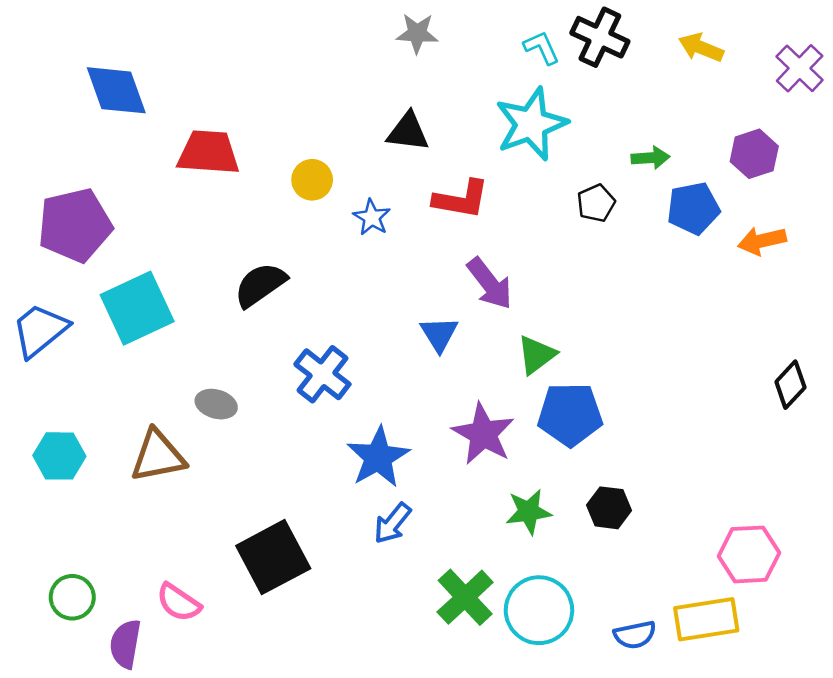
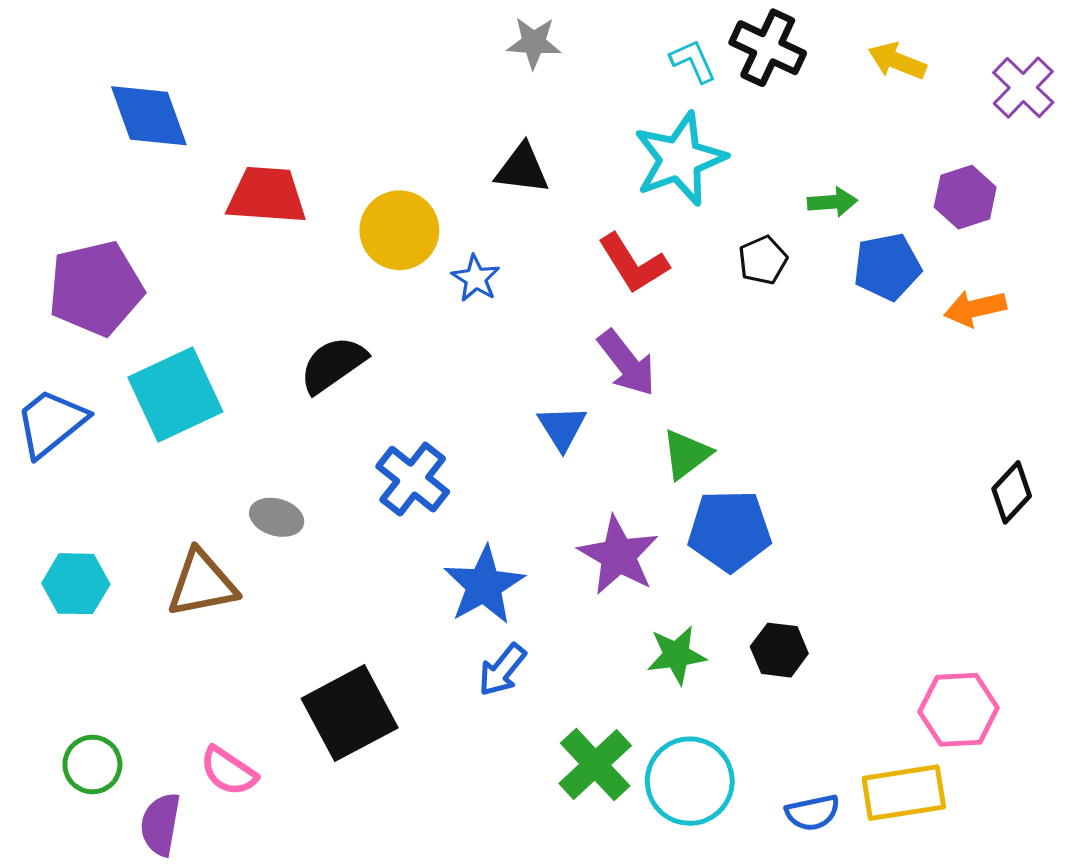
yellow circle: (312, 180) -> (399, 230), size x1.5
red L-shape: (461, 199) -> (633, 263), moved, turned 48

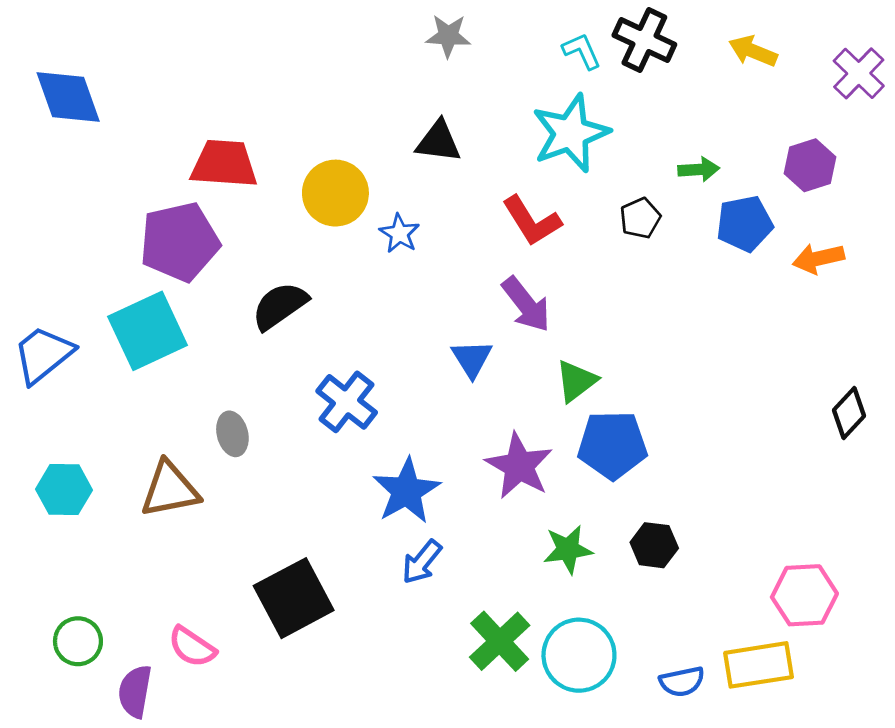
blue diamond: (149, 116) -> (68, 97), moved
purple pentagon: (96, 288) -> (180, 242), moved
gray ellipse: (277, 517) -> (232, 434), turned 60

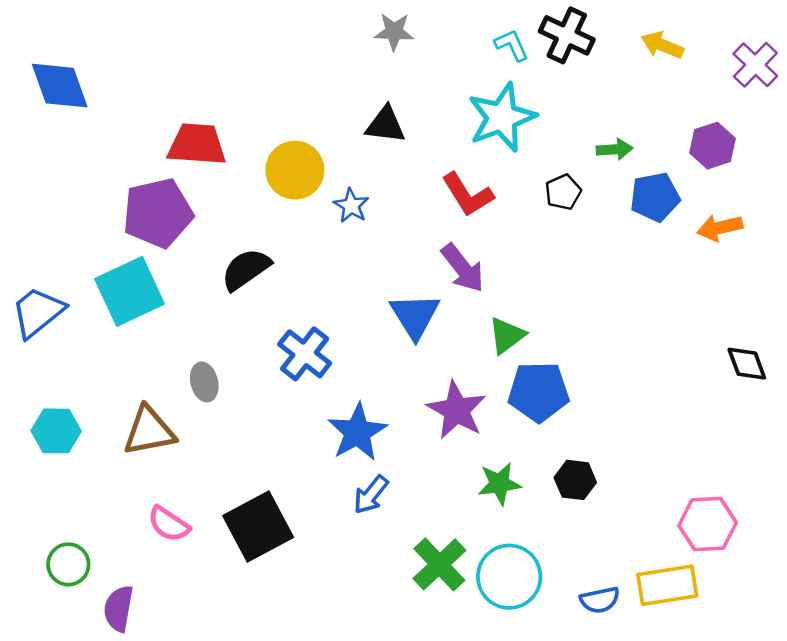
blue triangle: (472, 359) -> (415, 316), size x1.4
black diamond: (849, 413) -> (747, 364), turned -63
pink semicircle: (192, 647) -> (169, 524), moved

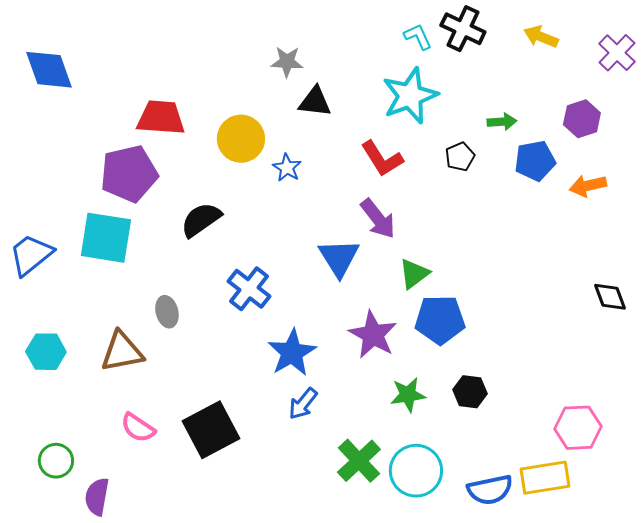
gray star: (394, 32) -> (287, 62), moved
cyan square: (130, 291) -> (106, 238), turned 34
blue semicircle: (600, 600) -> (490, 490), size x1.4

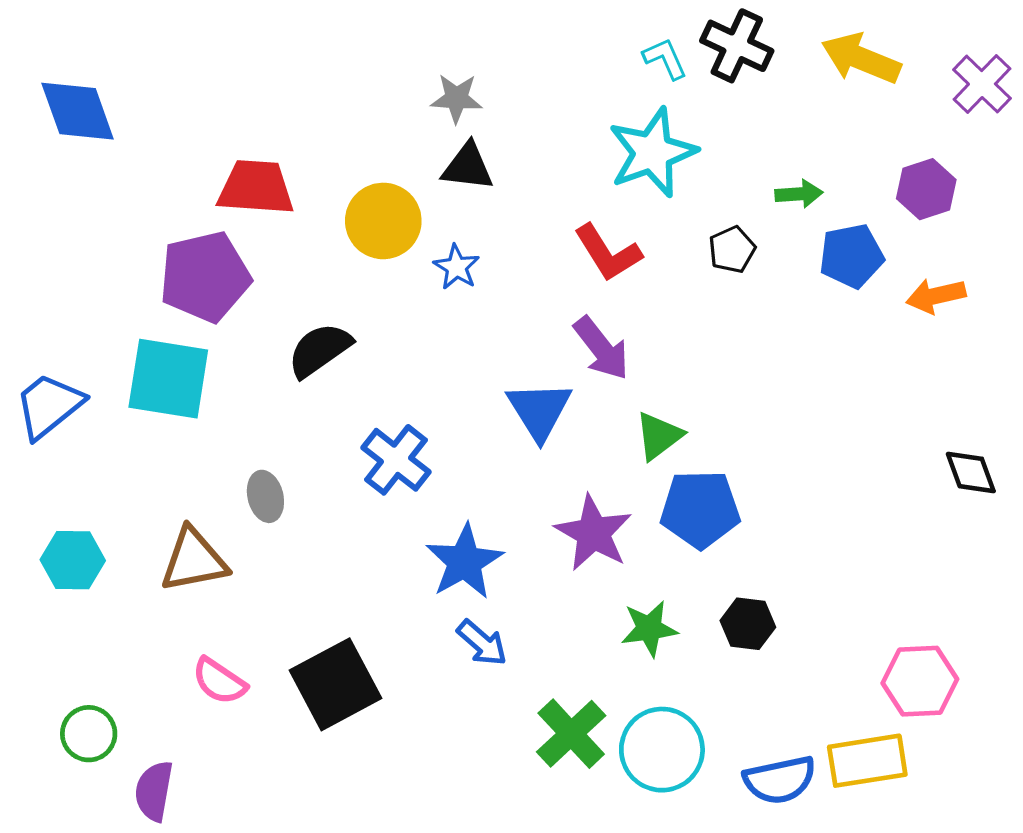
yellow arrow: (541, 37) -> (861, 59), size x1.4
black triangle: (315, 102) -> (468, 167), moved
blue arrow: (303, 404) -> (482, 643), turned -88

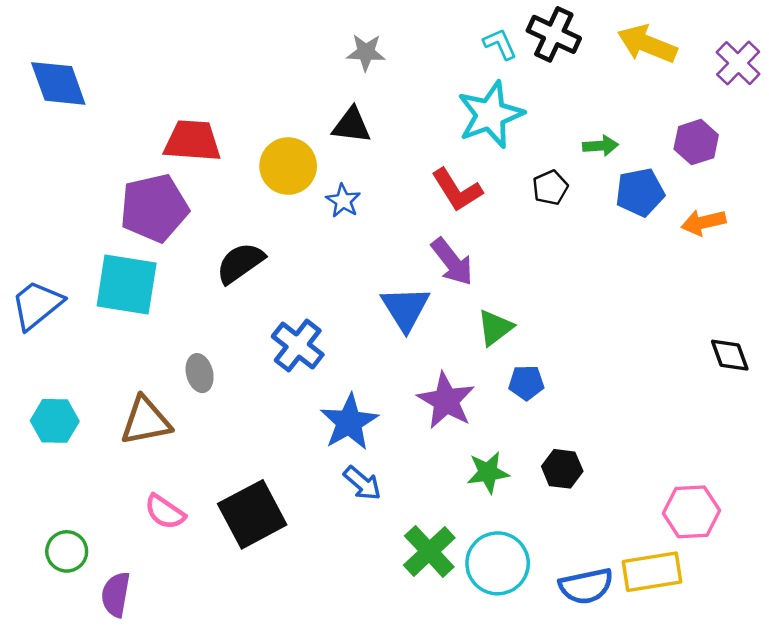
gray star: (457, 98) -> (366, 52), moved
blue pentagon: (700, 509) -> (526, 383), size x0.6

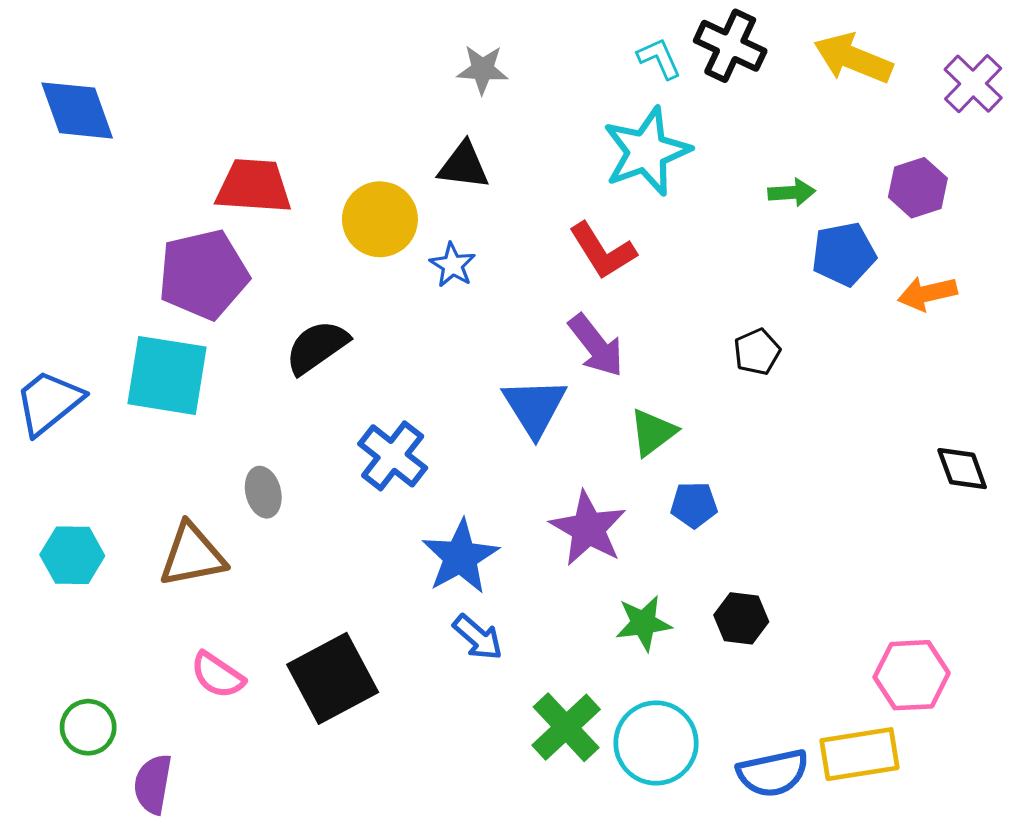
black pentagon: (550, 188) -> (757, 352), moved

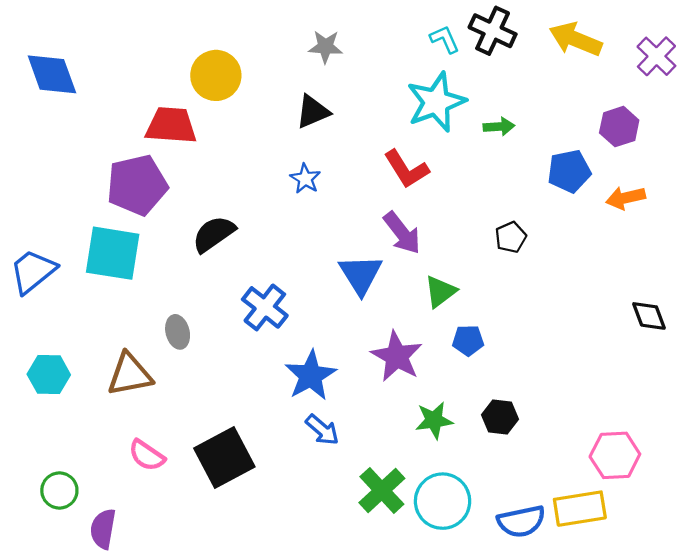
black triangle: (464, 166) -> (313, 112), turned -30
green arrow: (792, 192) -> (499, 127), moved
yellow circle: (380, 219) -> (216, 75), moved

